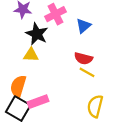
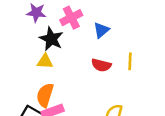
yellow line: (87, 72) -> (130, 61), moved, turned 63
orange semicircle: (18, 86) -> (45, 95), moved

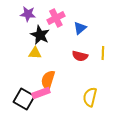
orange semicircle: (45, 95) -> (48, 80), moved

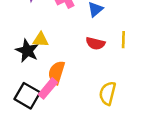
black star: (40, 35) -> (27, 51), moved
pink rectangle: (41, 93) -> (48, 88), turned -30

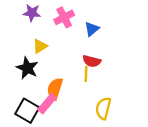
yellow triangle: (41, 40) -> (40, 46), moved, turned -35
yellow line: (123, 40) -> (86, 74), moved

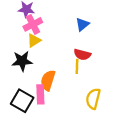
pink cross: (64, 17) -> (33, 24), moved
black star: (27, 68) -> (22, 61), turned -30
pink rectangle: (47, 104) -> (40, 94), turned -42

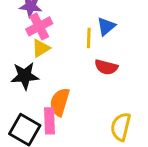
yellow line: (77, 66) -> (89, 38), moved

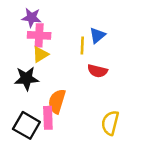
pink cross: (39, 26) -> (39, 35), turned 30

